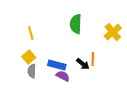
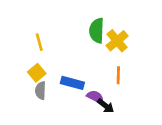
yellow cross: (113, 32) -> (117, 41), moved
black arrow: (83, 64) -> (106, 106), moved
purple semicircle: (63, 76) -> (95, 97), moved

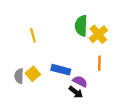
yellow square: (37, 73) -> (33, 74), moved
gray semicircle: (41, 91) -> (19, 76), moved
black arrow: (106, 106) -> (76, 92), moved

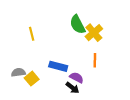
green semicircle: (81, 26) -> (78, 24), turned -30
yellow square: (33, 74) -> (32, 79), moved
gray semicircle: (19, 76) -> (18, 72), turned 80

